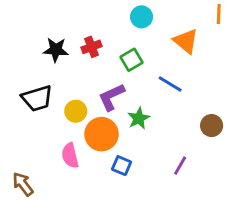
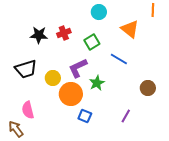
pink semicircle: (70, 156) -> (28, 110), moved

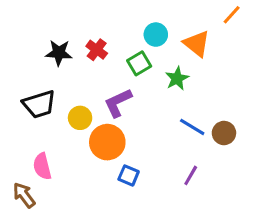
orange line: (153, 10) -> (232, 15), turned 40
cyan circle: (99, 12) -> (156, 35), moved
red cross: (64, 33) -> (97, 50), turned -32
blue line: (119, 59) -> (192, 127), moved
green star: (97, 83) -> (177, 78), moved

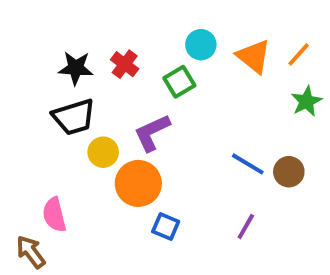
orange line: (232, 15) -> (299, 54), moved
green star: (177, 78) -> (306, 101), moved
black trapezoid: (39, 104) -> (74, 117), moved

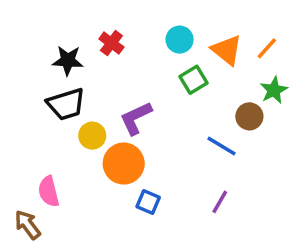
red cross: (125, 64) -> (111, 43), moved
green square: (179, 82) -> (194, 80), moved
brown circle: (289, 172) -> (249, 116), moved

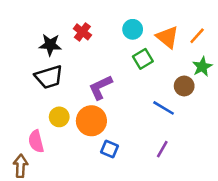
yellow circle: (92, 136) -> (59, 117), moved
brown arrow: (28, 225) -> (21, 166), turned 40

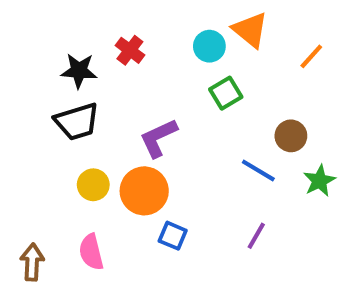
orange triangle: (167, 37) -> (250, 30), moved
green star: (202, 67) -> (319, 181), moved
pink semicircle: (36, 141) -> (91, 252), moved

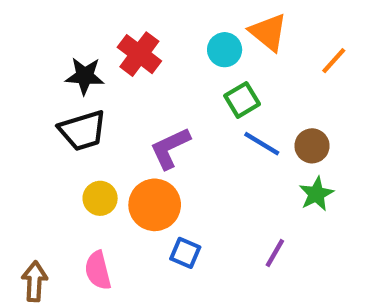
red cross: (130, 50) -> (139, 54), size x1.4
blue line: (258, 171) -> (262, 144), moved
green star: (319, 181) -> (316, 194), moved

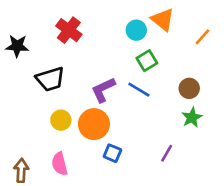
red cross: (139, 54) -> (69, 30), moved
black star: (85, 76) -> (17, 46), moved
blue line: (262, 144) -> (139, 90), moved

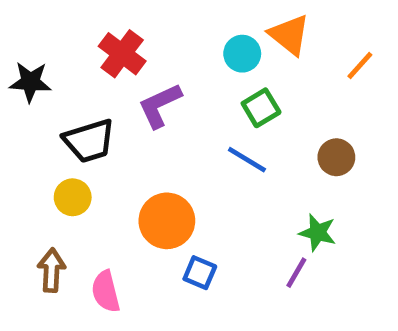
purple L-shape: (103, 90) -> (160, 105), moved
green star: (192, 117) -> (318, 233), moved, turned -30
yellow circle: (61, 120) -> (73, 197), moved
brown arrow: (21, 170) -> (51, 270), moved

